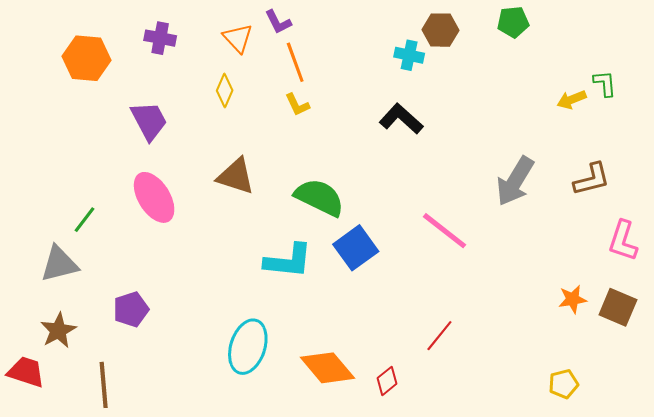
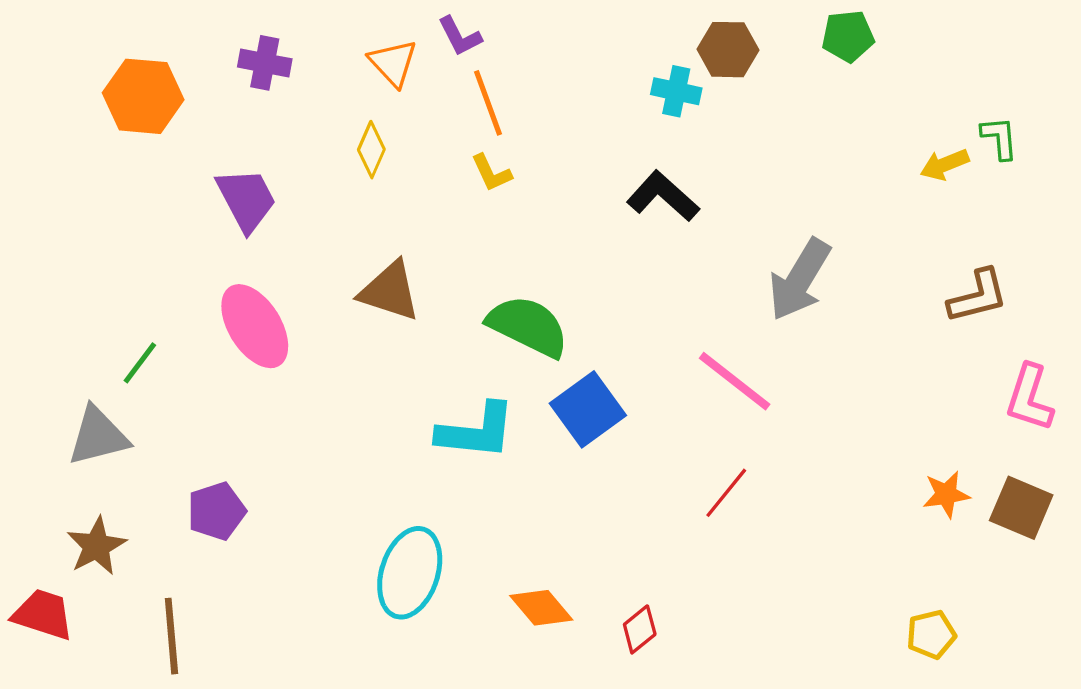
gray arrow: (515, 181) -> (800, 280), moved
red line: (439, 336) -> (726, 493), moved
orange diamond: (328, 368) -> (541, 608), size x0.7

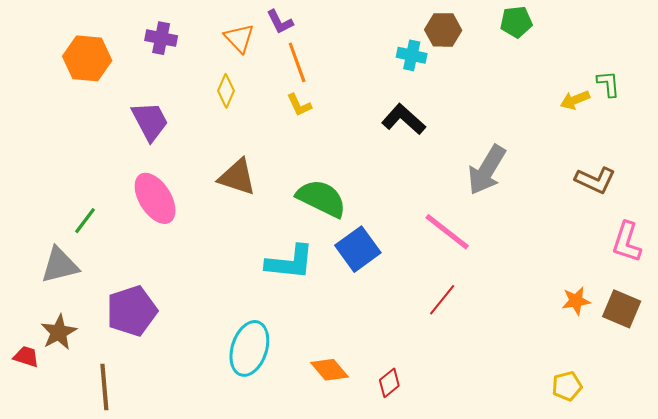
brown L-shape: (978, 296) -> (595, 180), turned 39
purple pentagon: (216, 511) -> (132, 311), size x1.4
red trapezoid: (43, 614) -> (26, 357), moved, size x0.7

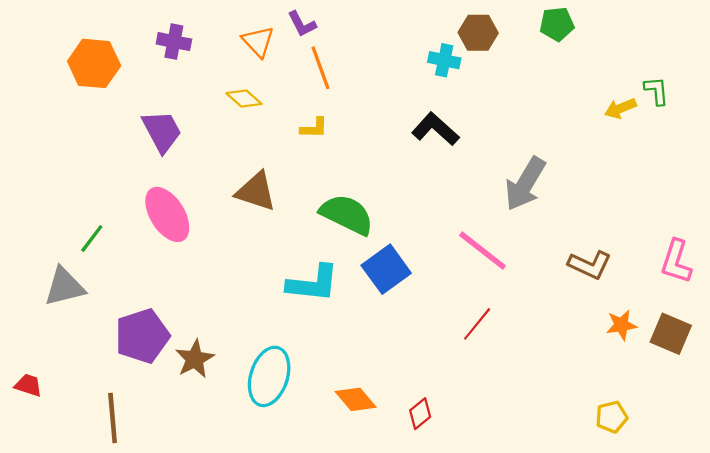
yellow diamond: (226, 91) -> (244, 98), turned -72
yellow L-shape: (299, 105) -> (314, 128), moved, turned -64
brown L-shape: (595, 180) -> (590, 265), moved
brown star: (59, 332) -> (195, 359), moved

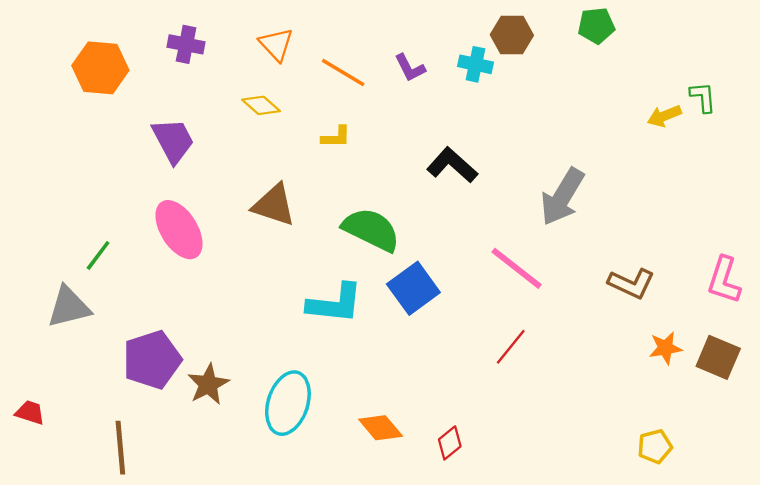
purple L-shape: (302, 24) -> (410, 68), moved
orange line: (321, 68) -> (343, 73), turned -39
black L-shape: (435, 129) -> (452, 165), moved

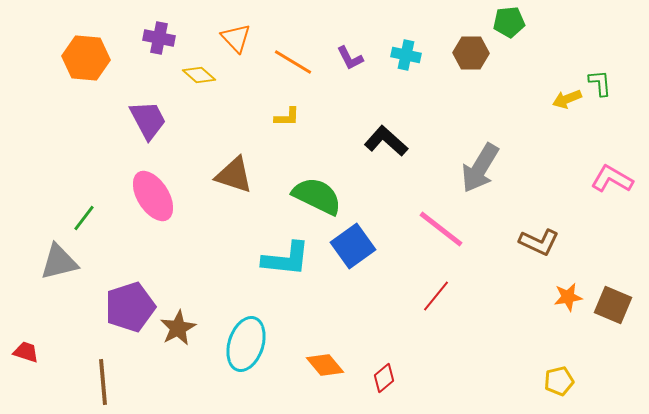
brown hexagon: (512, 35) -> (471, 53), moved
yellow diamond: (261, 105) -> (199, 75), moved
pink L-shape: (724, 280) -> (612, 179), moved, turned 102

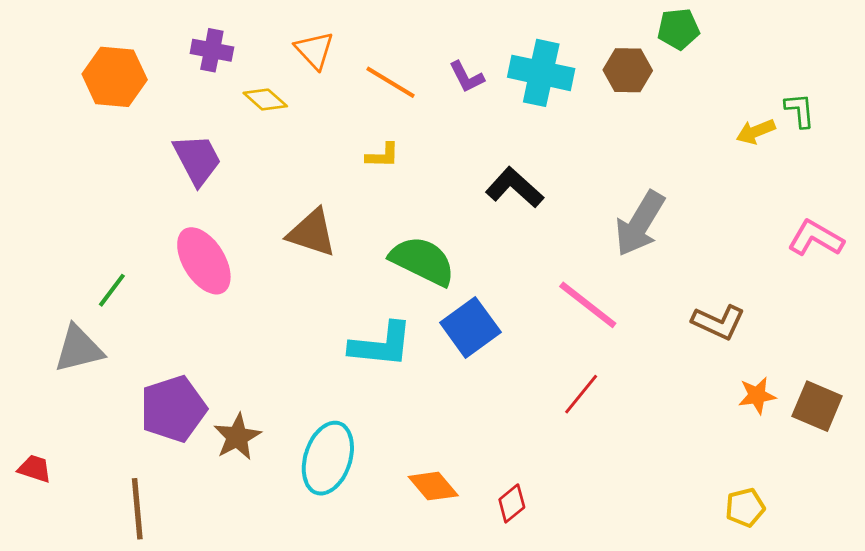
cyan cross: (406, 55) -> (541, 73), size x1.6

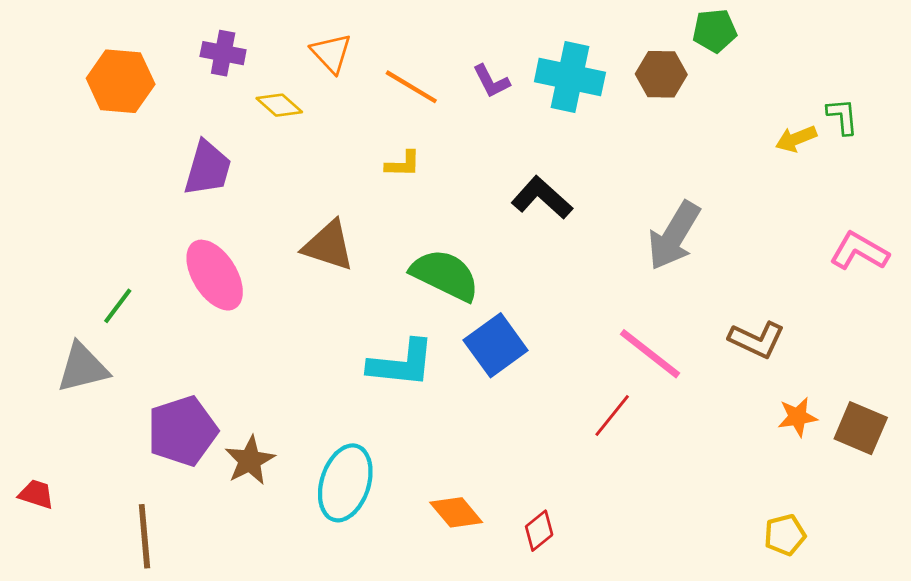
purple trapezoid: (197, 160) -> (208, 168), turned 44
pink line: (588, 305) -> (650, 354), moved

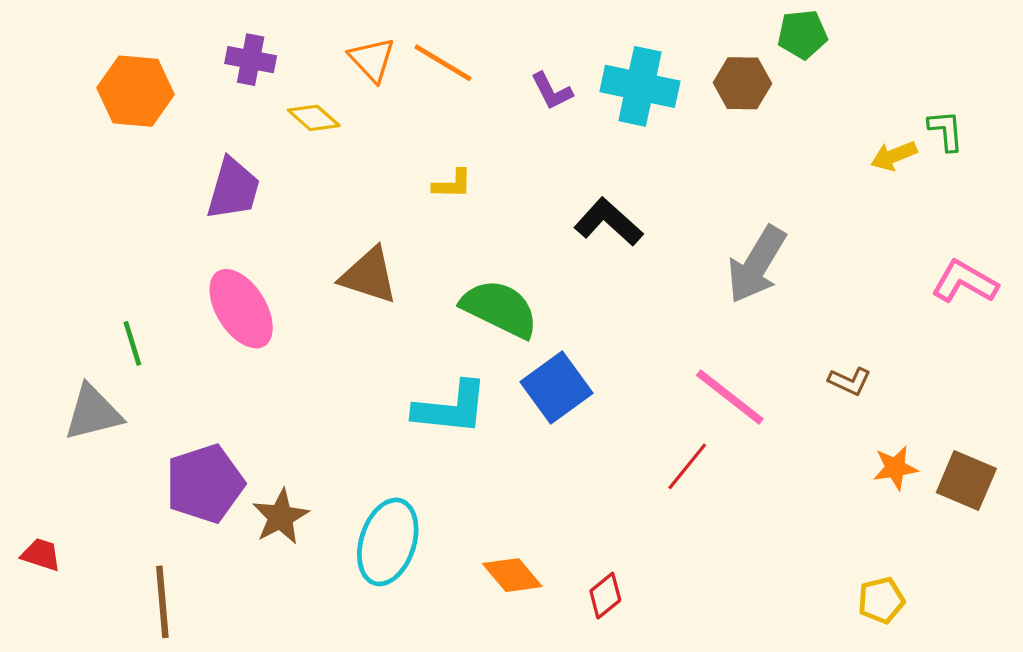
orange line: (411, 87) -> (443, 63), moved
green line: (118, 306) -> (132, 343), turned -54
brown L-shape: (757, 340) -> (850, 381), size x0.7

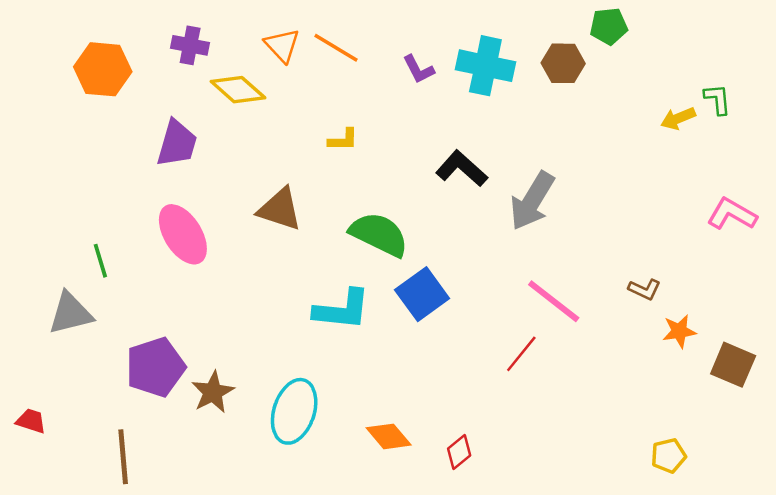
yellow diamond: (314, 118) -> (238, 90), size x1.4
gray arrow: (757, 265) -> (532, 201), moved
orange star: (895, 468) -> (679, 331), moved

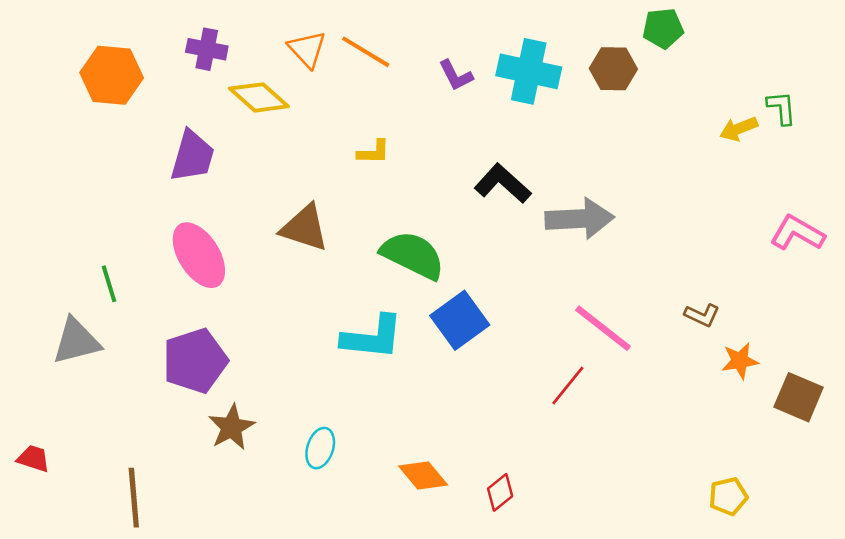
gray arrow: (532, 201) -> (580, 219), turned -124
purple pentagon: (155, 367) -> (195, 361), moved
cyan ellipse: (294, 411) -> (320, 448), size x0.6

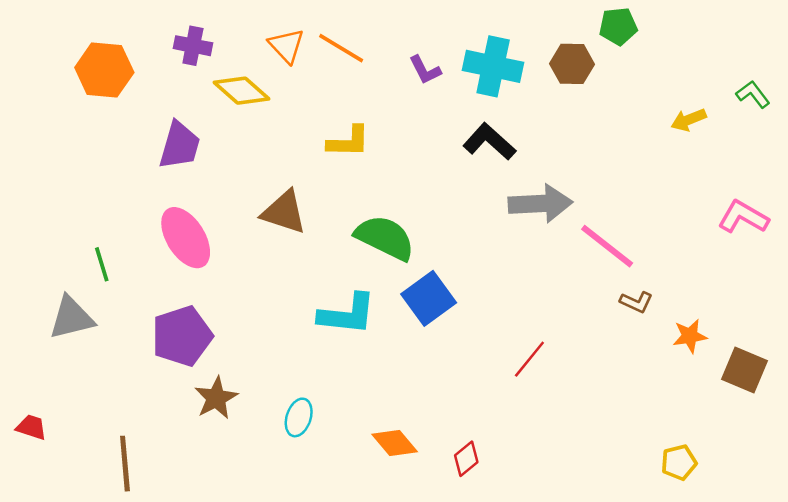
green L-shape: (782, 108) -> (753, 94), moved, turned -32
yellow L-shape: (374, 152) -> (348, 142), size x1.4
black L-shape: (503, 183) -> (489, 142), moved
brown L-shape: (702, 315) -> (636, 302), moved
pink line: (603, 328) -> (607, 246), moved

